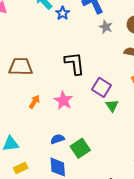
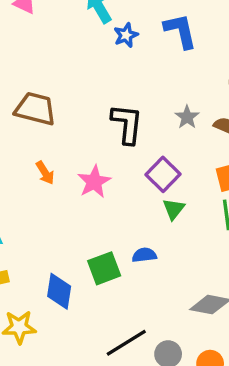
gray star: (106, 27) -> (187, 117), moved
orange arrow: (34, 102) -> (45, 173), turned 104
blue semicircle: (57, 139) -> (144, 255), moved

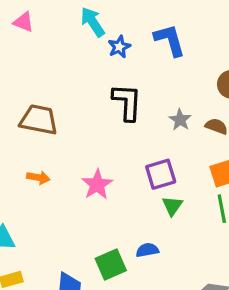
black L-shape: (127, 124) -> (127, 102), moved
orange arrow: (45, 173) -> (38, 178), moved, turned -45
purple square: (163, 174) -> (161, 174), turned 32

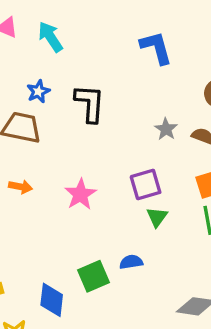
cyan arrow: (93, 22) -> (50, 37), moved
blue star: (119, 47) -> (38, 91), moved
black L-shape: (127, 102) -> (90, 103), moved

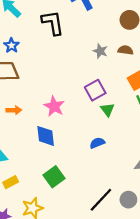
black L-shape: (90, 103) -> (53, 23), moved
green square: (94, 276) -> (54, 177), moved
blue diamond: (52, 300) -> (46, 136), moved

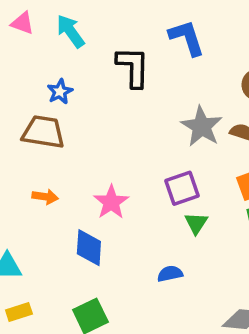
gray star: (100, 51) -> (202, 126), size x1.6

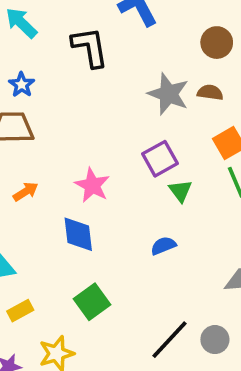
orange arrow: (45, 197) -> (26, 192), turned -30

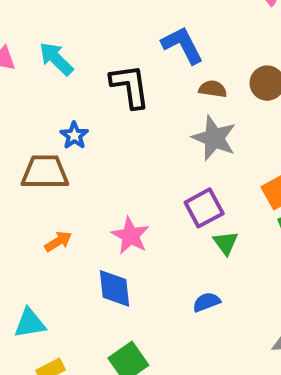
blue star: (22, 85) -> (74, 135), moved
brown semicircle: (210, 92) -> (213, 89), moved

